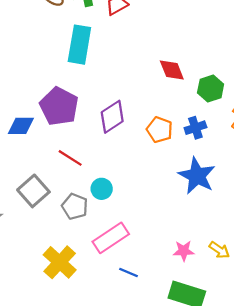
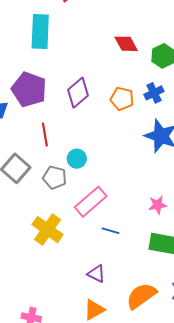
red line: (70, 158) -> (45, 135), turned 55

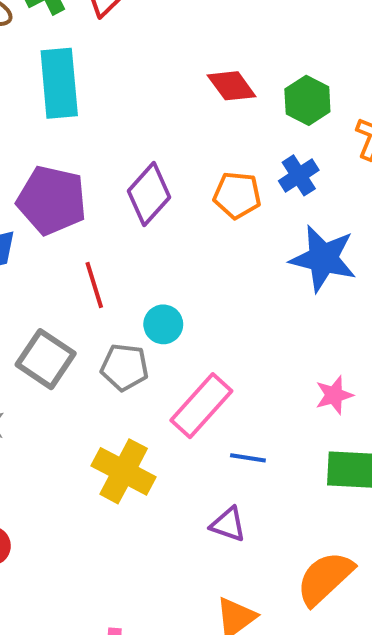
purple triangle: (96, 274) -> (228, 524), moved

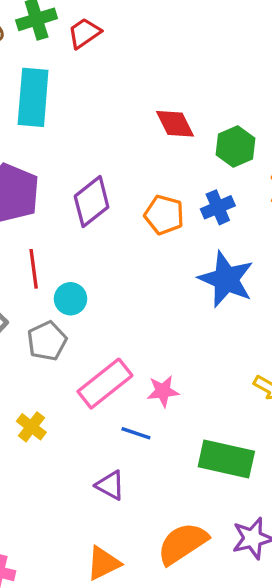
cyan circle: (163, 324) -> (71, 299), moved
gray pentagon: (125, 367) -> (47, 341), turned 30
pink star: (334, 395) -> (163, 391), moved
yellow cross: (124, 471) -> (31, 427), size x0.6

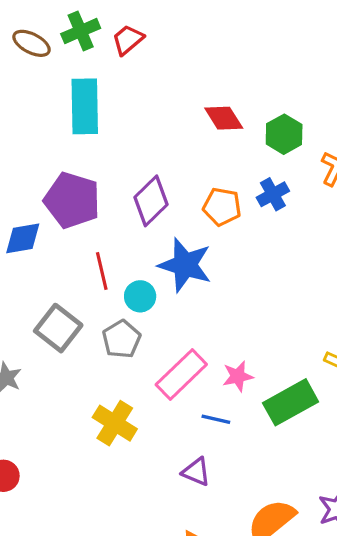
blue star: (226, 279) -> (185, 265), moved
yellow cross: (31, 427) -> (115, 423), size x1.5
green rectangle: (226, 459) -> (291, 402), moved, turned -36

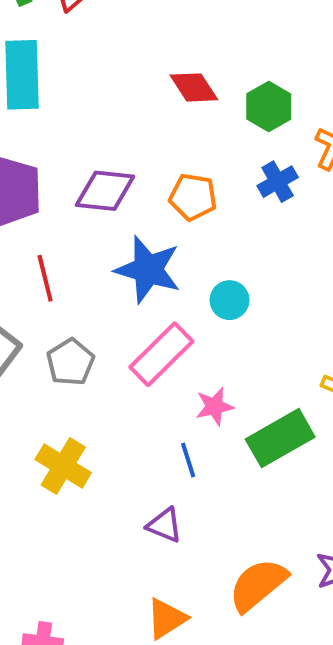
blue cross: (273, 194) -> (278, 182), moved
purple diamond: (151, 201) -> (105, 191), turned 51
cyan circle: (140, 296) -> (230, 300), moved
pink rectangle: (181, 374) -> (161, 354), moved
blue line: (216, 419) -> (188, 460), turned 60

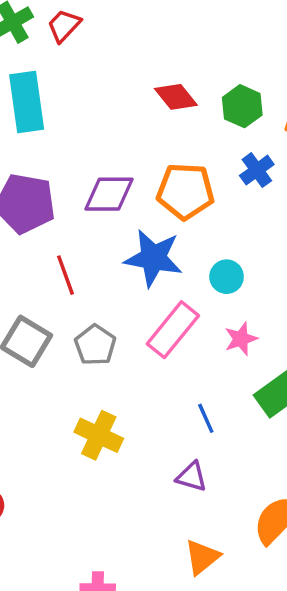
orange pentagon: (193, 197) -> (185, 191), size x1.4
pink star: (215, 407) -> (241, 339), moved

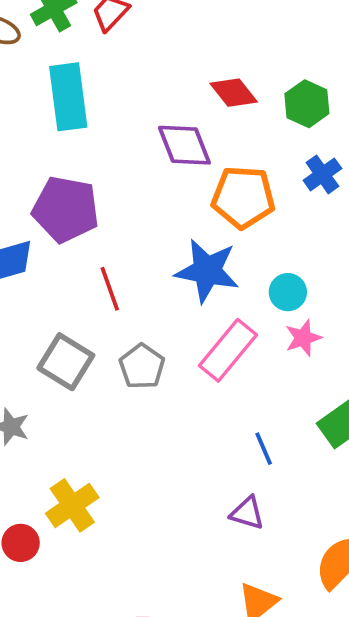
purple diamond: (109, 194) -> (184, 145), moved, turned 68
pink star: (241, 339) -> (303, 338), moved
yellow cross: (99, 435) -> (72, 505), moved, turned 30

